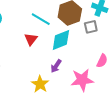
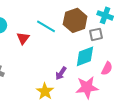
red triangle: (31, 39) -> (23, 38), moved
cyan diamond: (61, 40) -> (85, 56), moved

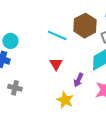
red triangle: (23, 38) -> (56, 64), moved

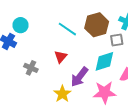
purple arrow: (78, 80) -> (79, 77), size x1.5
gray cross: (15, 88) -> (31, 68), moved

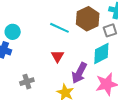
gray cross: (31, 68) -> (27, 82), moved, turned -32

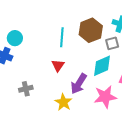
cyan line: (59, 28) -> (62, 37), turned 66

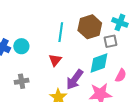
cyan circle: (15, 38) -> (21, 46), moved

